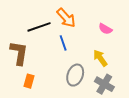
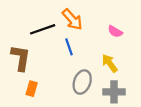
gray cross: (104, 84) -> (114, 92), turned -30

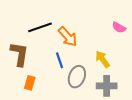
orange arrow: (72, 19) -> (68, 37), moved
pink semicircle: (115, 32) -> (119, 27), moved
blue line: (69, 47) -> (59, 60), moved

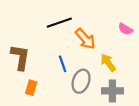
black line: (40, 27) -> (59, 23), moved
orange arrow: (68, 37) -> (85, 39), moved

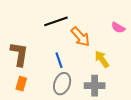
gray ellipse: (81, 81) -> (62, 84), moved
orange rectangle: (31, 88) -> (21, 84), moved
gray cross: (112, 91) -> (95, 86), moved

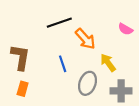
gray ellipse: (62, 84) -> (88, 83), moved
gray cross: (95, 86) -> (121, 91), moved

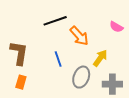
yellow arrow: (108, 63) -> (100, 58), turned 72

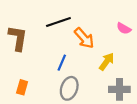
brown L-shape: (19, 53) -> (18, 38), moved
blue line: (58, 59) -> (62, 63), turned 42
gray ellipse: (81, 77) -> (69, 88), moved

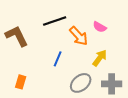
pink semicircle: (124, 28) -> (100, 27), moved
brown L-shape: (18, 38) -> (17, 36), turned -35
gray ellipse: (69, 88) -> (81, 83), moved, turned 30

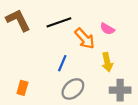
brown L-shape: (17, 36) -> (18, 20), moved
yellow arrow: (100, 58) -> (107, 62), turned 132
gray ellipse: (81, 83) -> (73, 89), moved

